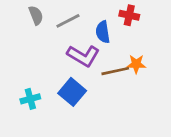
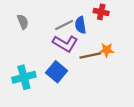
gray semicircle: (36, 15) -> (23, 22), moved
gray line: (68, 21) -> (64, 25), moved
cyan cross: (30, 99) -> (24, 77), size x1.5

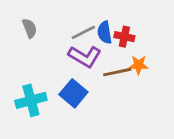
red cross: (101, 12) -> (124, 37), moved

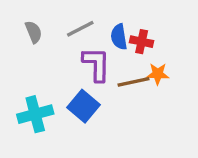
gray line: (83, 32) -> (80, 29), moved
purple L-shape: (85, 56) -> (96, 64), turned -120

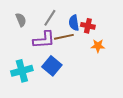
gray line: (80, 29) -> (50, 18), turned -30
purple L-shape: (96, 64) -> (44, 40), moved, turned 85
brown line: (133, 82) -> (64, 37), moved

